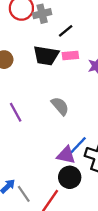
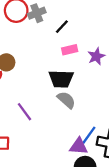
black trapezoid: (46, 56) -> (61, 79), moved

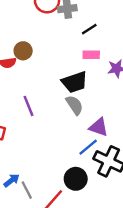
black trapezoid: (61, 79) -> (75, 82), turned -35
purple triangle: (79, 146) -> (99, 127), moved

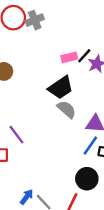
black line: (89, 29) -> (84, 56), moved
purple line: (28, 106) -> (16, 135), moved

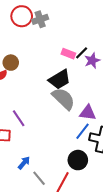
pink rectangle: (69, 57) -> (68, 54), turned 32
gray semicircle: (67, 109) -> (64, 99), size x1.4
blue arrow: (27, 197) -> (24, 163), moved

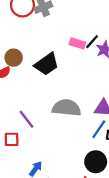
black trapezoid: (59, 79) -> (46, 64), moved
gray semicircle: (64, 99) -> (66, 108), moved, turned -35

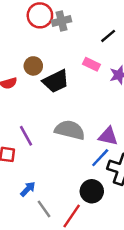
black line: (92, 42) -> (108, 36), moved
brown circle: (14, 58) -> (33, 66), moved

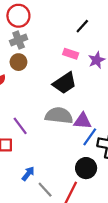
gray cross: (61, 21) -> (19, 40), moved
black trapezoid: (56, 81) -> (65, 83), moved
purple triangle: (108, 136) -> (83, 121), moved

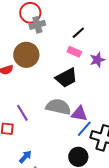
black line: (82, 26) -> (78, 33), moved
gray cross: (19, 40) -> (37, 25), moved
brown circle: (18, 62) -> (26, 55), size x1.6

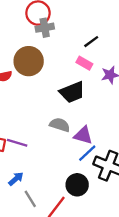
gray semicircle: (58, 107) -> (60, 125), size x0.7
purple line: (22, 113) -> (17, 143), moved, turned -48

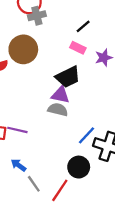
purple triangle: (83, 135) -> (60, 95), moved
blue arrow: (16, 179) -> (19, 165), turned -98

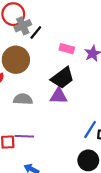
black line: (83, 26) -> (36, 33), moved
gray semicircle: (58, 110) -> (23, 99), moved

